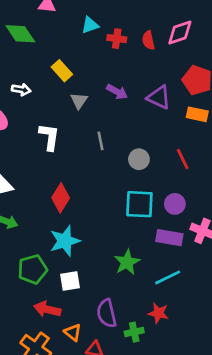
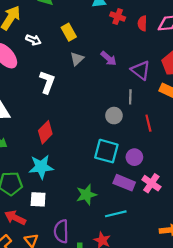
gray line: (100, 141) -> (130, 97), moved

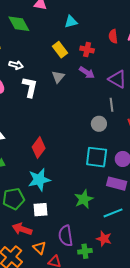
red cross: (118, 17) -> (87, 49), moved
yellow rectangle: (69, 32) -> (60, 50), moved
white L-shape: (47, 82) -> (30, 87), moved

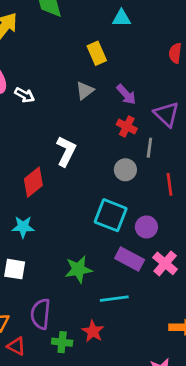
red cross: (87, 49) -> (127, 126), moved
white arrow: (16, 65) -> (25, 95), moved
white L-shape: (30, 87) -> (66, 151), moved
cyan star: (39, 180) -> (23, 227), size x0.7

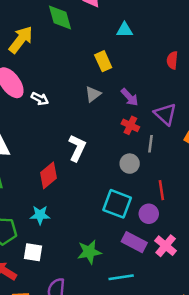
red line: (169, 184) -> (161, 190), moved

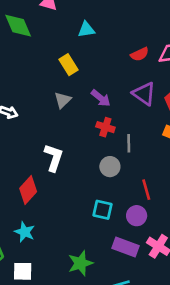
red semicircle: (172, 60) -> (140, 54), turned -114
purple triangle: (165, 114) -> (144, 94), moved
cyan square: (117, 204) -> (103, 210), size x0.7
cyan star: (40, 215) -> (25, 232), turned 30

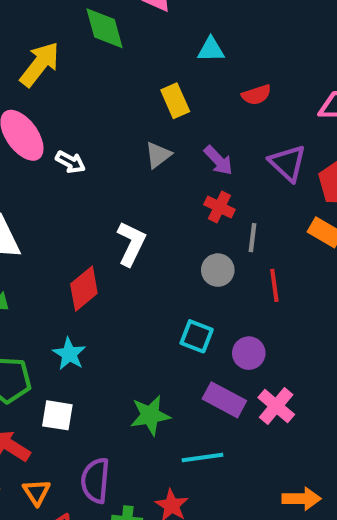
red semicircle: (140, 54) -> (256, 95), moved
red line: (146, 190) -> (274, 285), moved

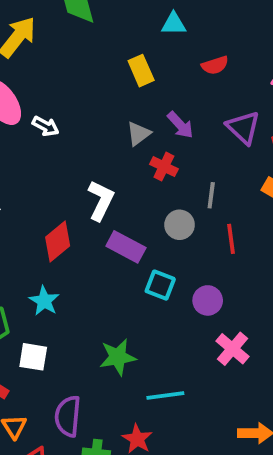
gray triangle: (158, 155) -> (139, 134), moved
red cross: (219, 207) -> (164, 167), moved
purple rectangle: (224, 400) -> (126, 247), moved

